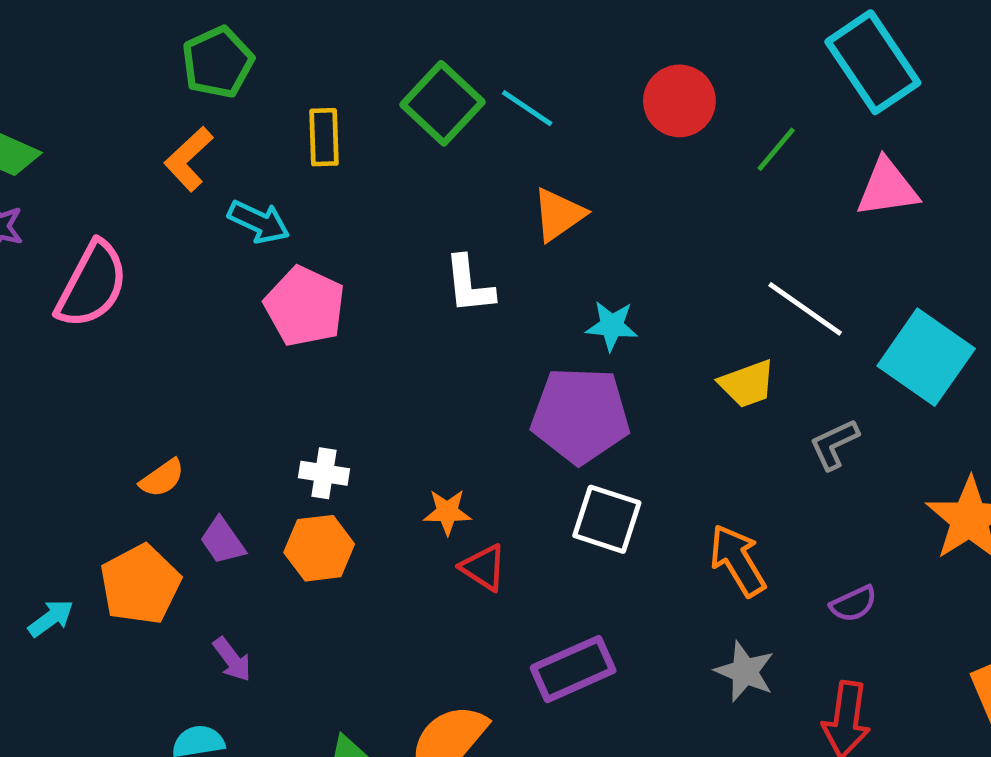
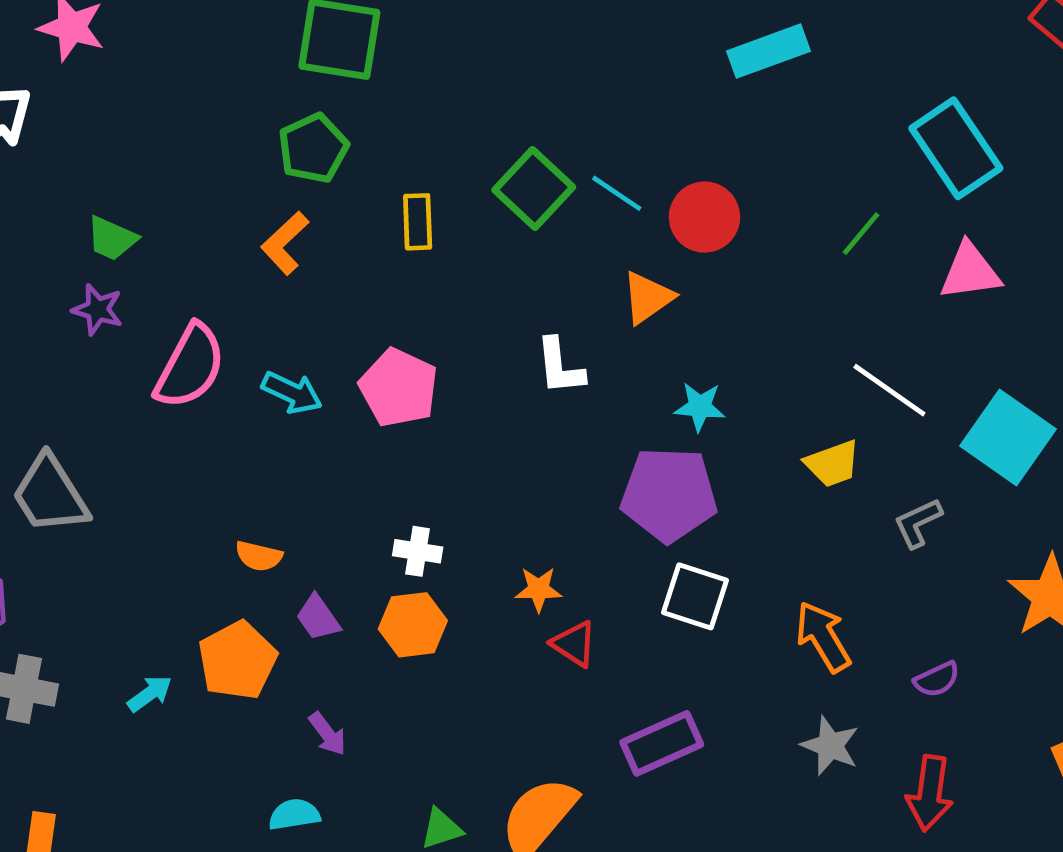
red circle: (679, 101) -> (704, 217), moved
cyan arrow: (259, 222) -> (292, 392), moved
orange semicircle: (162, 478) -> (259, 556), turned 48

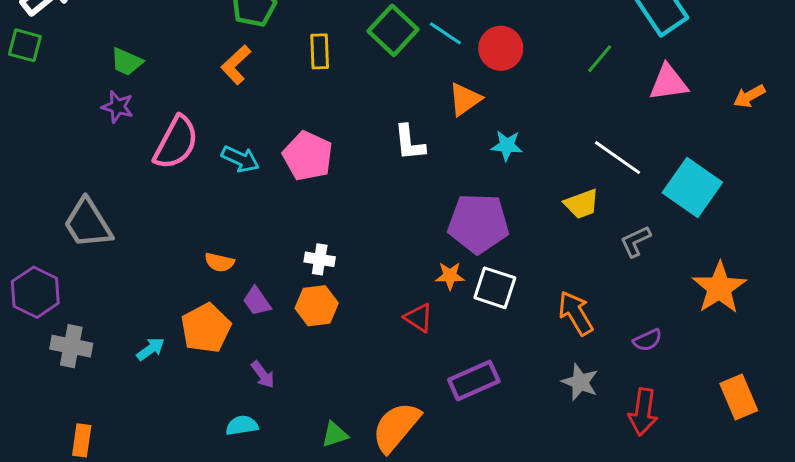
cyan star: (700, 407) -> (507, 146), moved
orange star: (539, 589) -> (450, 276), moved

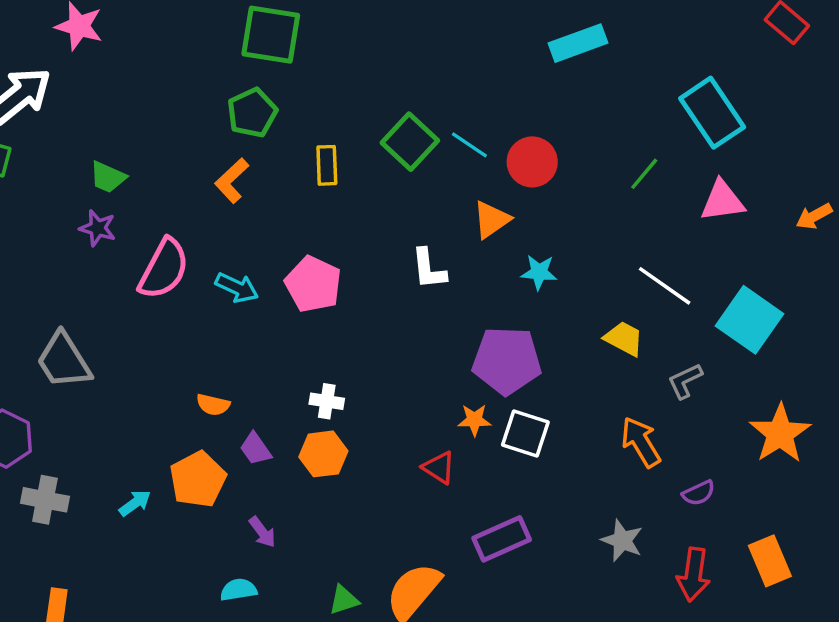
yellow trapezoid: (582, 204) -> (624, 338), turned -132
orange arrow: (576, 313) -> (641, 442), moved
orange rectangle: (739, 397) -> (770, 561), moved

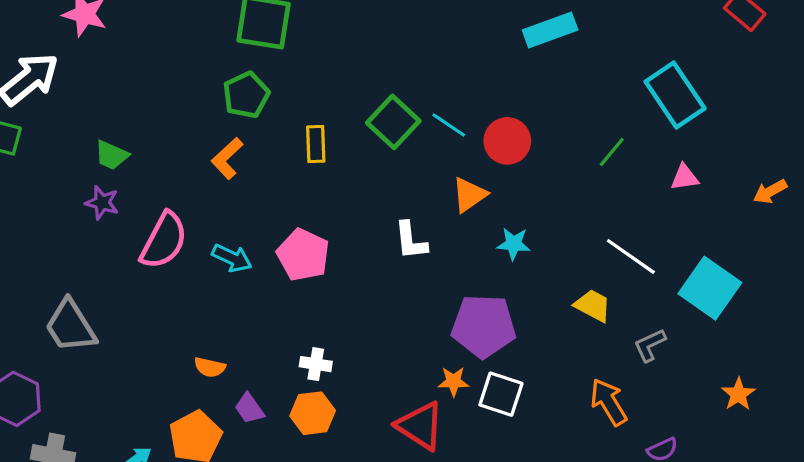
pink triangle: (722, 201) -> (685, 177), size x0.7
orange star: (780, 434) -> (738, 394), size x0.6
red triangle: (439, 468) -> (420, 426), size x1.6

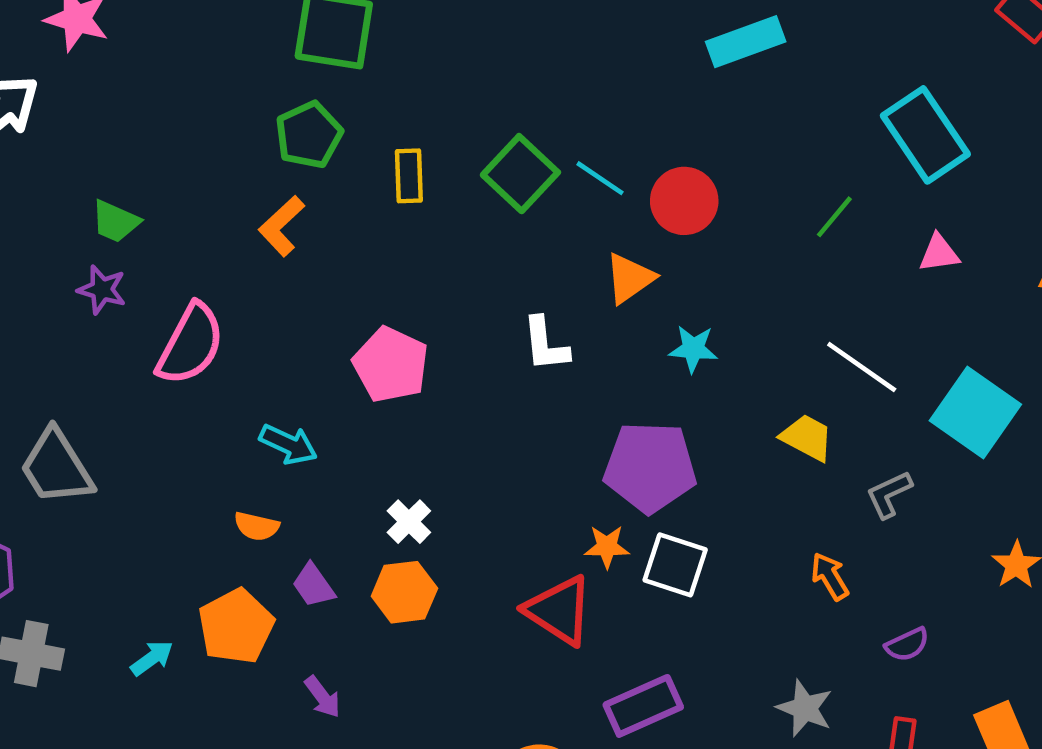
yellow rectangle: (316, 144) -> (409, 176), moved
cyan arrow: (232, 258) -> (288, 444), moved
white cross: (316, 364) -> (409, 522), turned 36
orange arrow: (609, 402) -> (830, 576), size x0.7

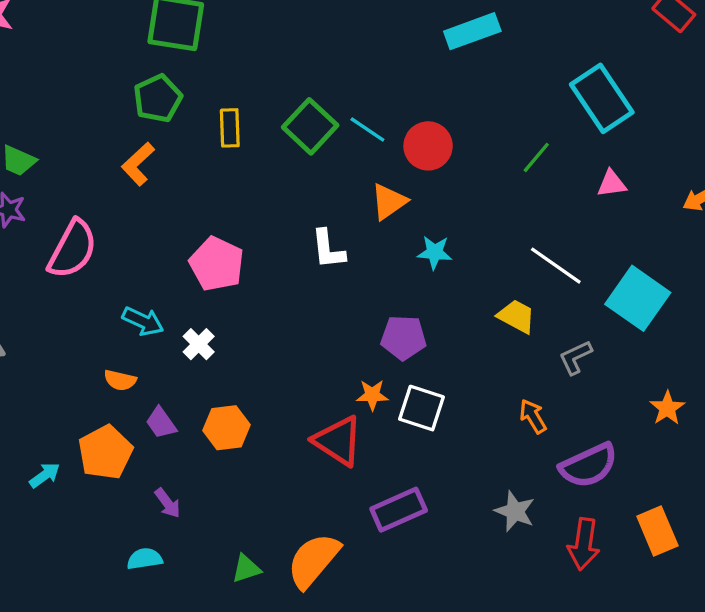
purple pentagon: (650, 467) -> (403, 338), size x0.7
white cross: (409, 522) -> (199, 344), moved
purple semicircle: (907, 645) -> (589, 465), size x1.8

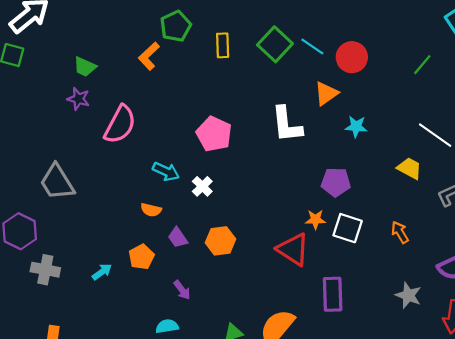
orange L-shape: (138, 164) -> (149, 56), moved
white L-shape: (328, 249) -> (287, 124), size x1.4
orange arrow: (533, 416) -> (400, 232), moved
orange pentagon: (105, 452) -> (141, 257), size x0.7
purple rectangle: (399, 510) -> (333, 294), turned -68

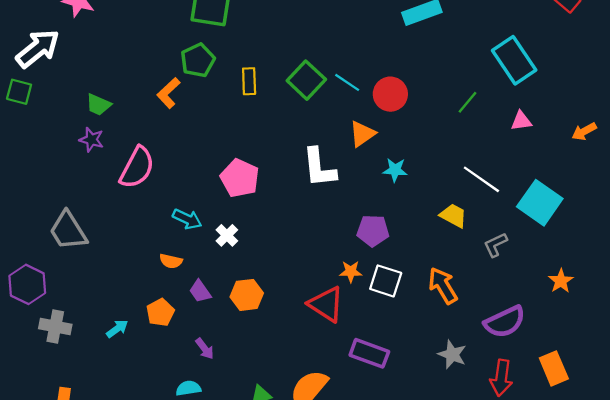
orange arrow: (400, 232) -> (443, 286), size x1.5
purple rectangle: (333, 294) -> (369, 353), turned -68

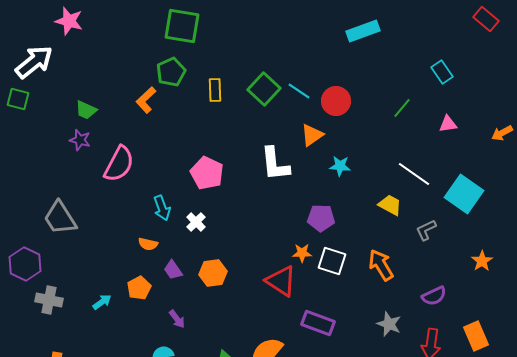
cyan rectangle: (514, 60) -> (442, 72), size x0.6
cyan arrow: (187, 219) -> (162, 208), turned 45
purple semicircle: (505, 322) -> (434, 296), size x0.7

